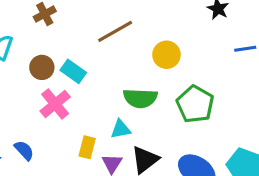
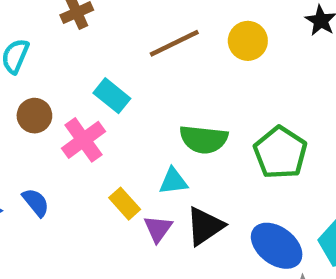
yellow circle: (166, 55) -> (248, 41), moved
brown circle: (42, 67) -> (34, 116), moved
yellow rectangle: (87, 147) -> (125, 204), turned -60

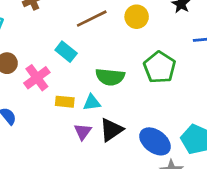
cyan rectangle: (112, 96) -> (66, 52), moved
green pentagon: (280, 153) -> (160, 67), moved
yellow rectangle: (125, 204) -> (65, 102), moved, turned -42

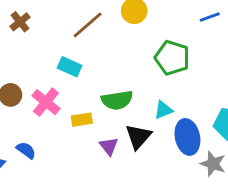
green semicircle: (110, 77) -> (117, 100), moved
cyan triangle: (92, 102) -> (163, 110), moved
blue ellipse: (155, 141) -> (187, 137), turned 56

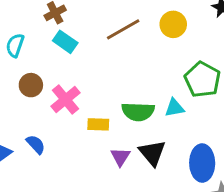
cyan rectangle: (70, 67) -> (65, 42), moved
cyan triangle: (163, 110) -> (174, 108), moved
black triangle: (138, 137) -> (152, 153), turned -32

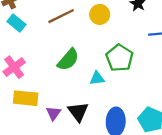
green semicircle: (138, 112) -> (68, 60), moved, turned -55
yellow rectangle: (98, 124) -> (26, 98), moved, size x1.5

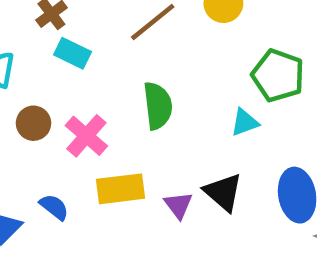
green semicircle: (68, 60) -> (158, 106), moved, turned -35

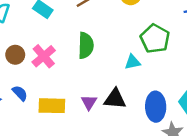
brown circle: (33, 123) -> (15, 55), moved
yellow rectangle: (121, 189) -> (52, 106), moved
black triangle: (223, 192) -> (115, 99), turned -45

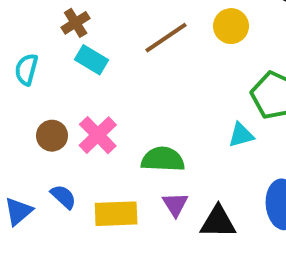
green semicircle: (86, 45) -> (163, 159), moved, turned -85
black triangle: (115, 99) -> (218, 222), moved

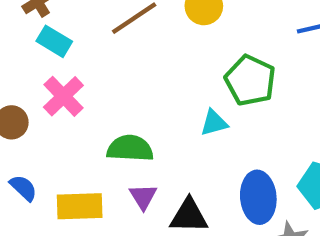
pink cross: (98, 135) -> (63, 96), moved

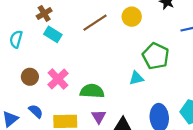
pink cross: (63, 96) -> (58, 79), moved

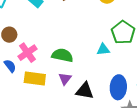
pink cross: (58, 79) -> (27, 53), moved

